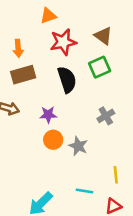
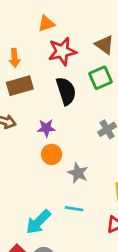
gray star: (78, 146) -> (78, 173), moved
cyan line: (85, 191) -> (74, 209), moved

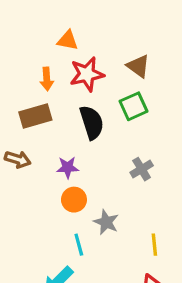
orange triangle: (46, 24) -> (68, 40), turned 30
orange arrow: (15, 58) -> (47, 79), moved
cyan line: (74, 209) -> (79, 245), moved, turned 66

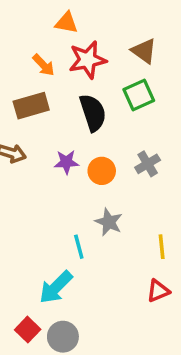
orange arrow: (47, 79) -> (43, 65), turned -40
orange circle: (74, 200) -> (102, 171), moved

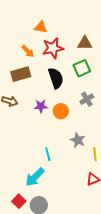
brown triangle: (144, 51) -> (85, 43), turned -35
gray cross: (148, 164) -> (87, 99), moved
gray star: (109, 222) -> (78, 140), moved

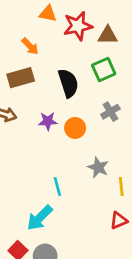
red star: (53, 48) -> (78, 26), moved

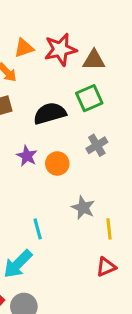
orange triangle: (48, 14) -> (24, 48), moved, turned -30
black semicircle: (68, 83) -> (50, 113), turned -88
purple star: (48, 121) -> (27, 156), turned 30

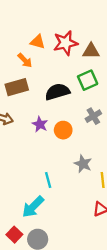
orange triangle: (24, 48) -> (38, 42), turned 35

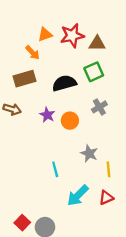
orange triangle: (38, 42) -> (45, 34), turned -35
cyan arrow: (33, 207) -> (78, 195), moved

